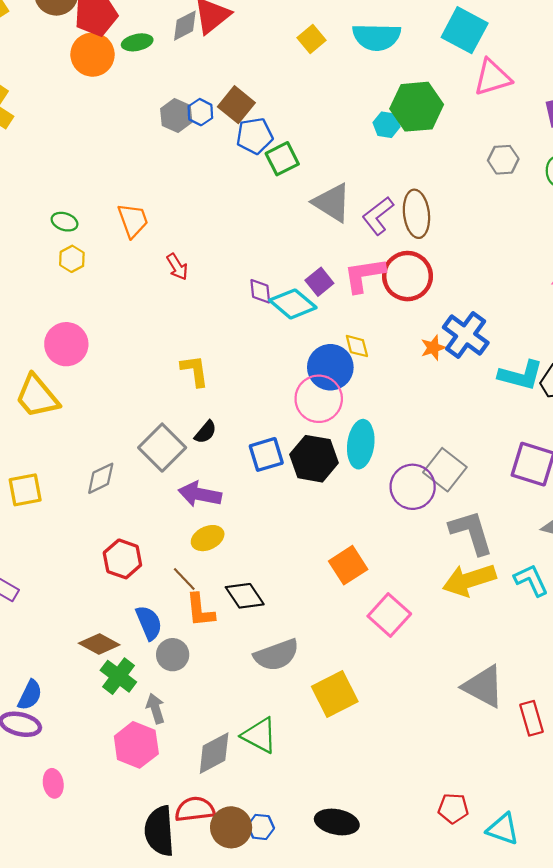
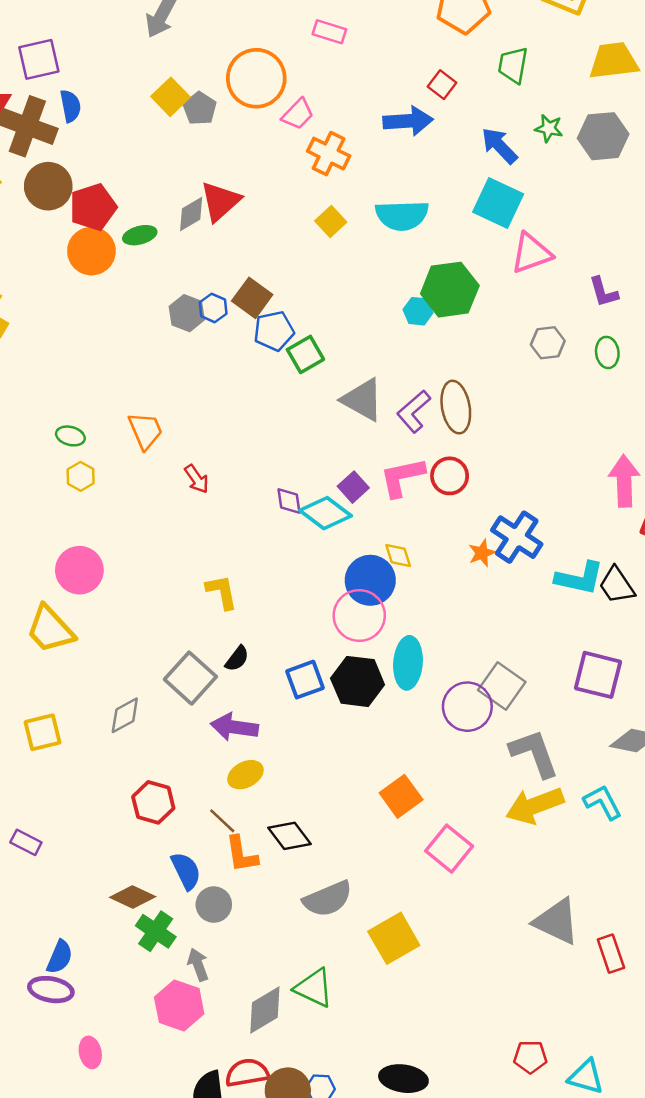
red circle: (407, 276) -> (450, 476), size x0.7

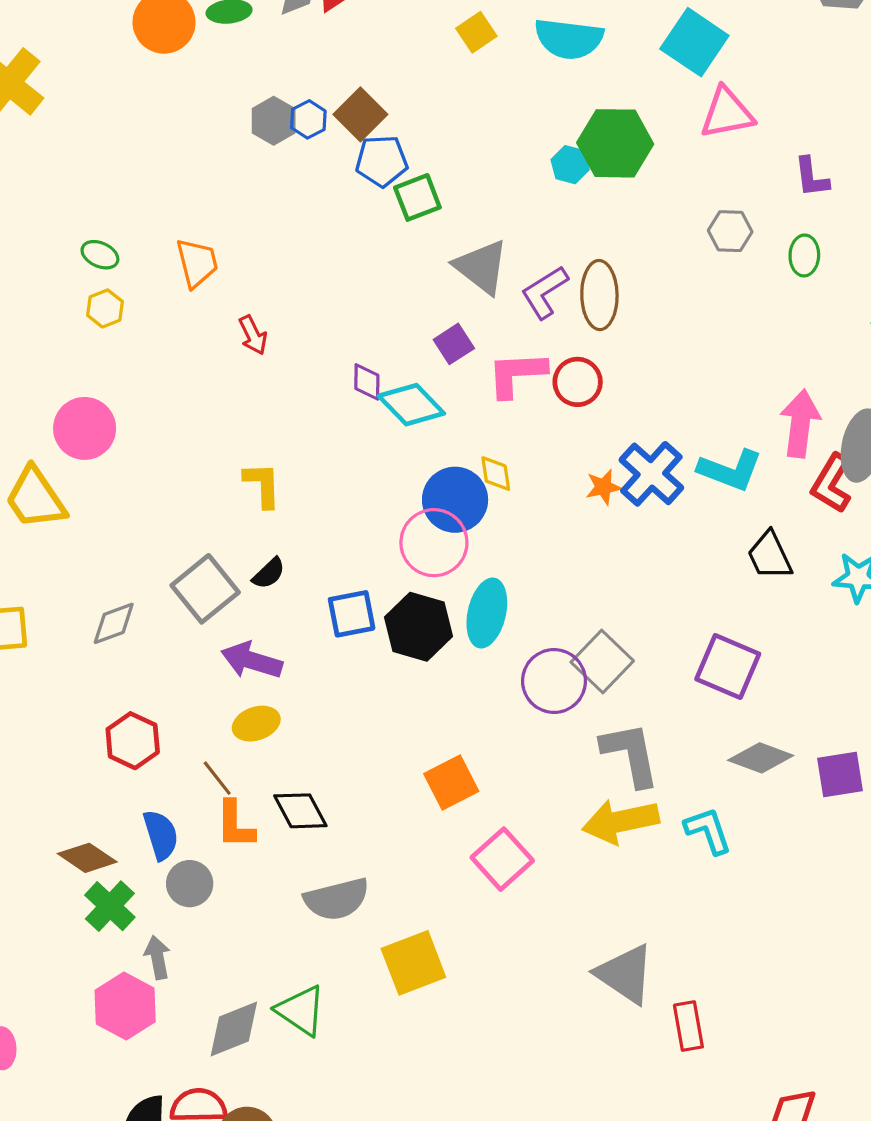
purple square: (353, 487) -> (454, 344), moved
cyan L-shape: (579, 578) -> (730, 470), moved

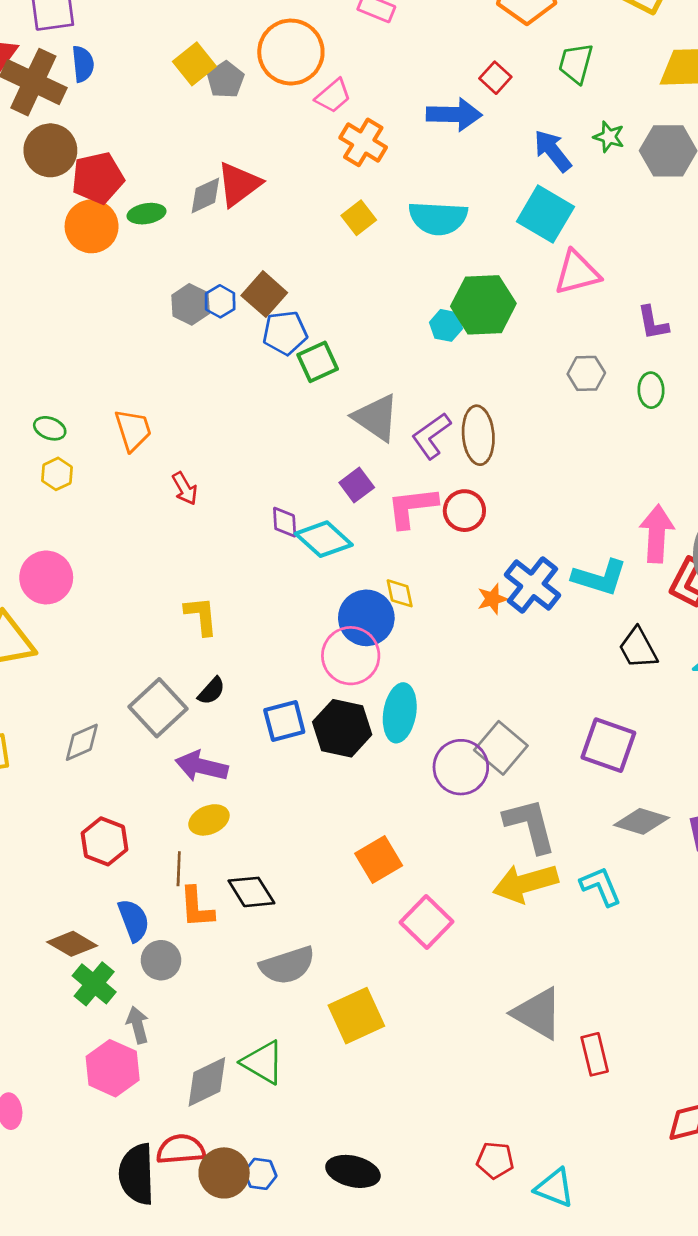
brown line: (217, 778) -> (179, 869), turned 44

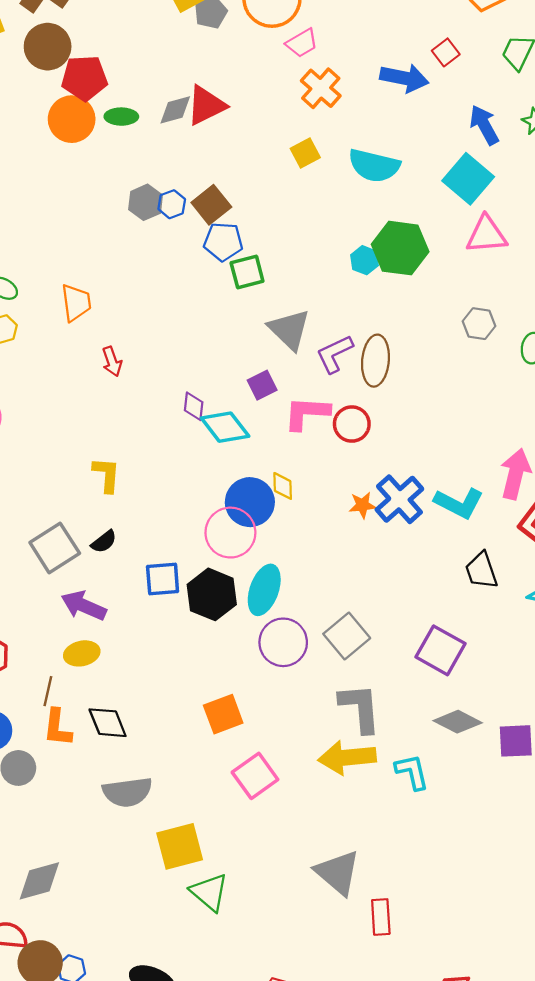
purple circle: (461, 767) -> (283, 642), moved
green triangle: (263, 1062) -> (209, 892), moved

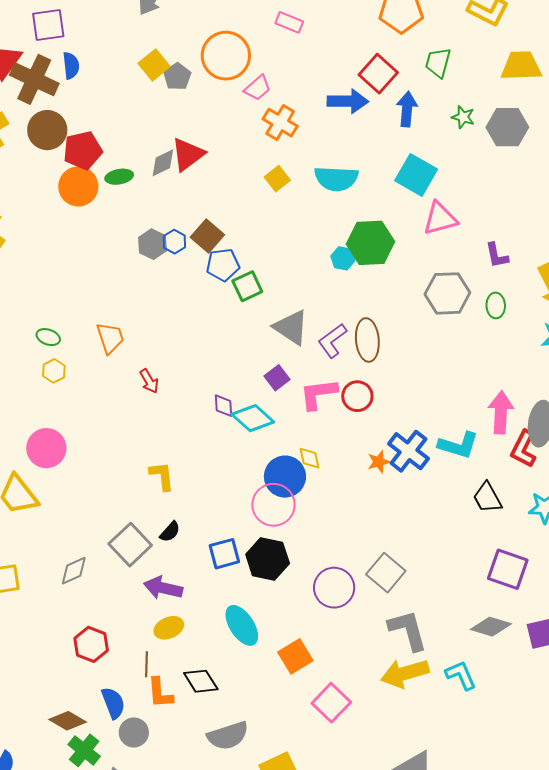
red square: (446, 52) -> (378, 74), size x1.6
blue arrow: (484, 125) -> (407, 109), moved, turned 44
gray hexagon: (479, 324) -> (447, 293), size x1.6
cyan ellipse: (264, 590) -> (242, 625), moved, turned -42
purple square: (441, 650) -> (508, 569), moved

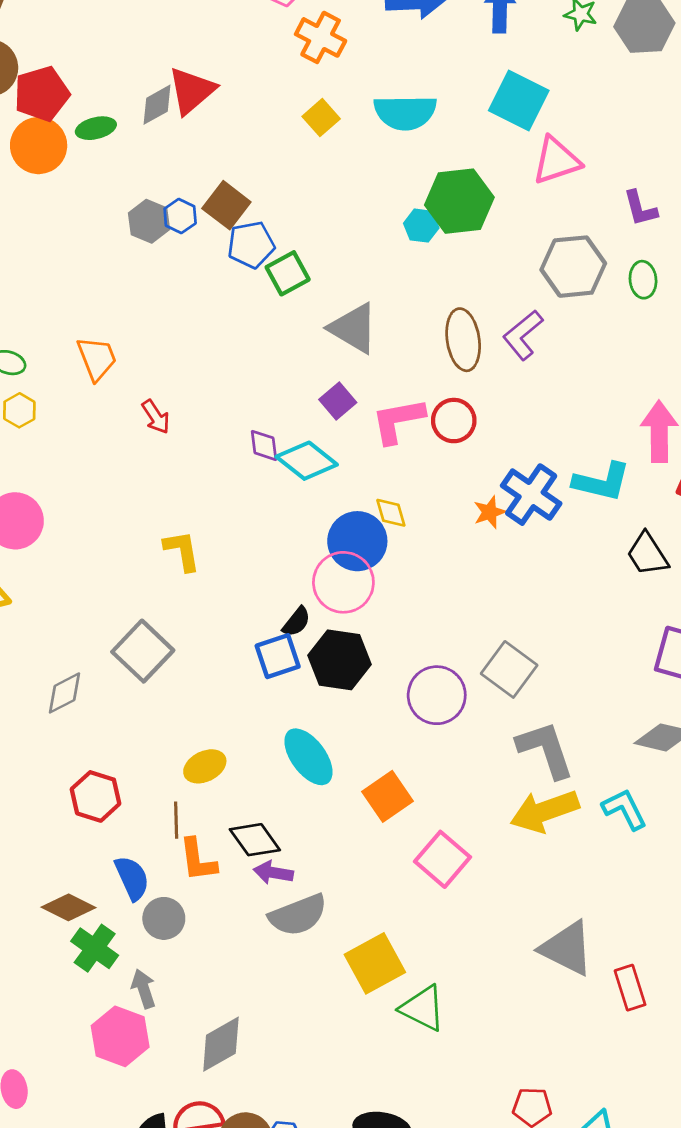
purple L-shape: (332, 341) -> (523, 335), moved
black semicircle: (170, 532) -> (296, 622), moved
purple arrow: (163, 588) -> (273, 873), moved, size x0.7

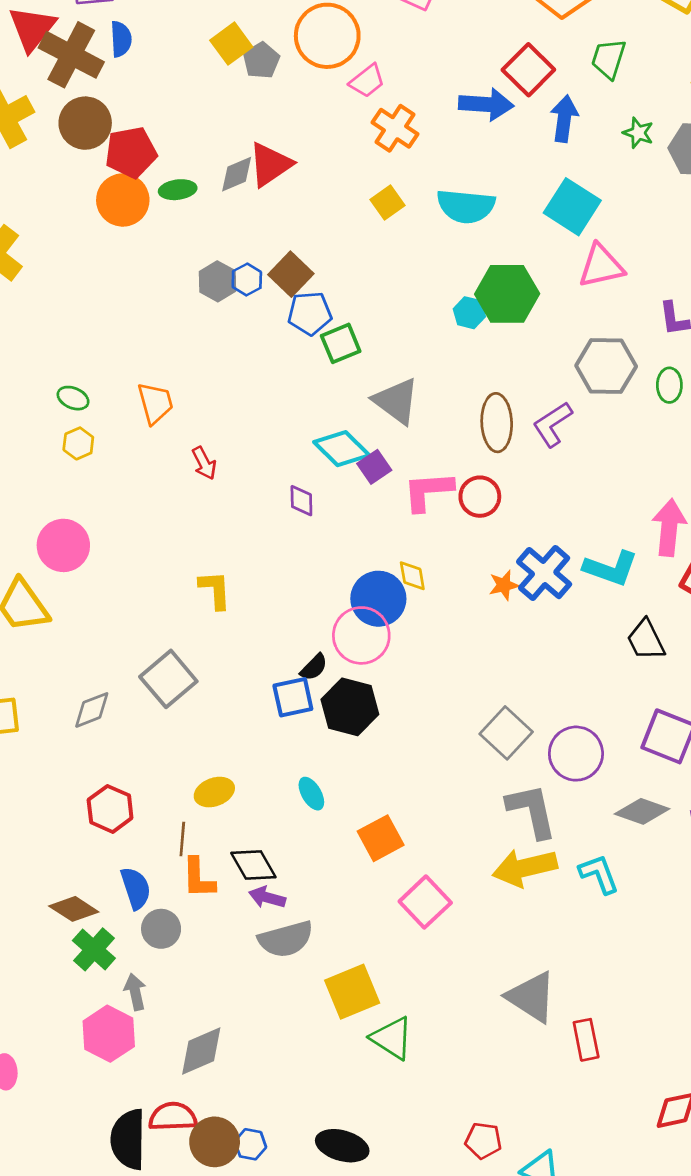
cyan diamond: (307, 461) -> (342, 449), moved
purple circle: (437, 695) -> (576, 754), moved
cyan ellipse: (308, 757) -> (311, 794), size x0.6

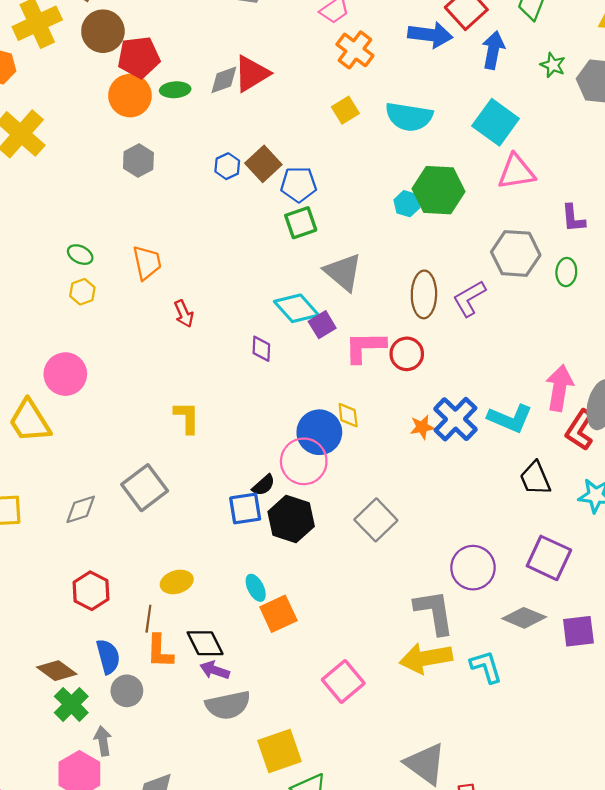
gray hexagon: (218, 281) -> (138, 161), moved
blue pentagon: (310, 313) -> (299, 184), moved
gray square: (506, 733) -> (376, 520), moved
orange square: (381, 838) -> (278, 614), moved

